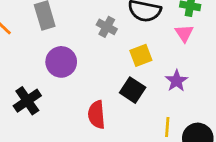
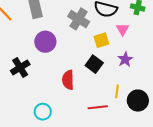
gray cross: (107, 27) -> (79, 19), size x1.5
pink triangle: (184, 33) -> (122, 29), moved

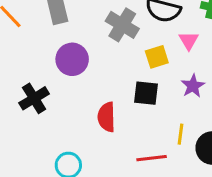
black square: (94, 64) -> (146, 93), turned -30

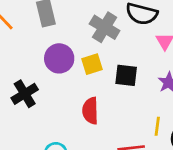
yellow square: (157, 57) -> (92, 64), moved
black square: (146, 93) -> (126, 75), moved

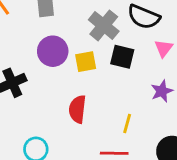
black square: (126, 75) -> (122, 57), moved
yellow line: (157, 126) -> (127, 123), moved

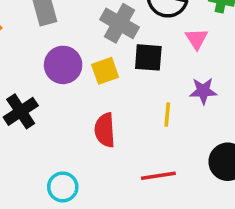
purple star: (162, 91) -> (203, 91), turned 30
yellow line: (127, 123) -> (167, 114), moved

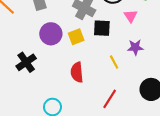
yellow line: (167, 114) -> (114, 62), turned -32
red line: (158, 176) -> (110, 99), turned -48

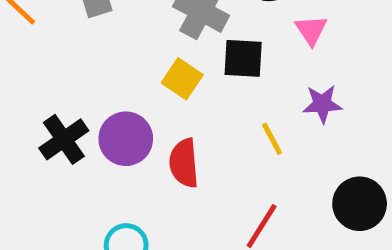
purple circle: (51, 34) -> (126, 139), moved
yellow square: (76, 37) -> (182, 79), turned -35

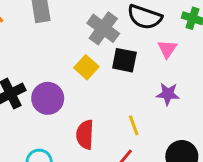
yellow line: (272, 139) -> (134, 125), moved
red semicircle: (184, 163) -> (85, 135), moved

